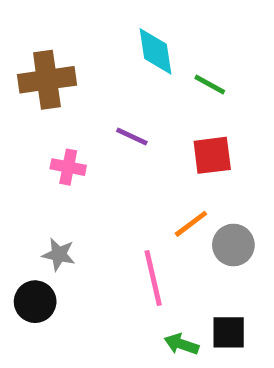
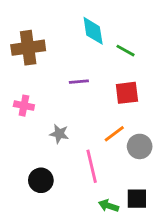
purple line: (132, 136) -> (79, 82), turned -30
pink cross: (68, 167) -> (24, 106), moved
gray star: (59, 254) -> (59, 134), moved
black circle: (35, 302) -> (41, 180), moved

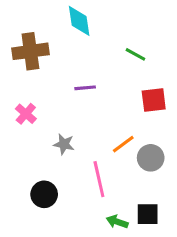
cyan diamond: (93, 31) -> (79, 21), moved
red square: (127, 93) -> (154, 100), moved
pink cross: (24, 106) -> (26, 114), turned 30

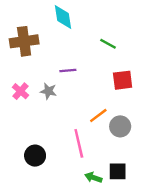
gray star: (64, 144) -> (48, 91), moved

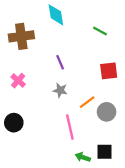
green line: (108, 44) -> (100, 31), moved
purple line: (68, 70) -> (60, 62), turned 72
gray star: (48, 91) -> (60, 90), moved
black circle: (35, 156) -> (14, 123), moved

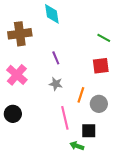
green line: (100, 31) -> (104, 38), moved
pink cross: (18, 81) -> (17, 75), size x1.5
orange line: (87, 102) -> (81, 95), turned -35
black square: (104, 152) -> (89, 131), moved

